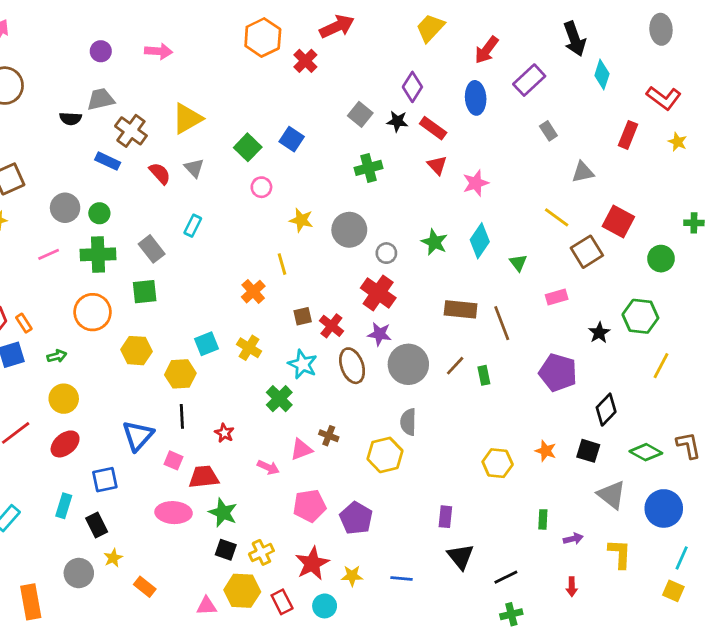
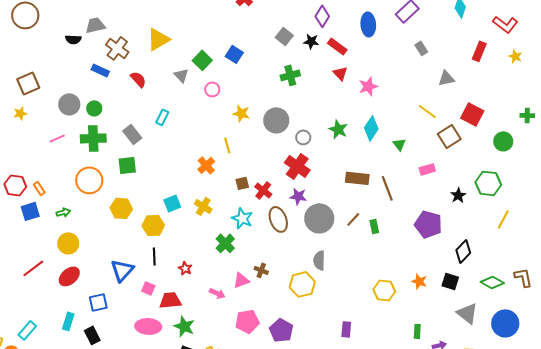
gray triangle: (194, 168) -> (181, 75), moved

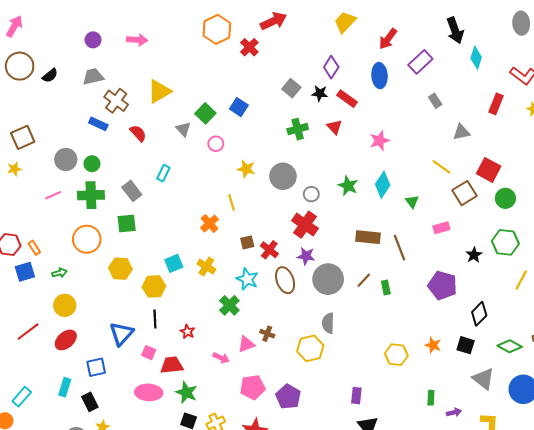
black semicircle: (73, 39) -> (50, 76), moved, turned -42
red triangle: (340, 73) -> (334, 127), moved
green circle: (503, 141) -> (505, 198), moved

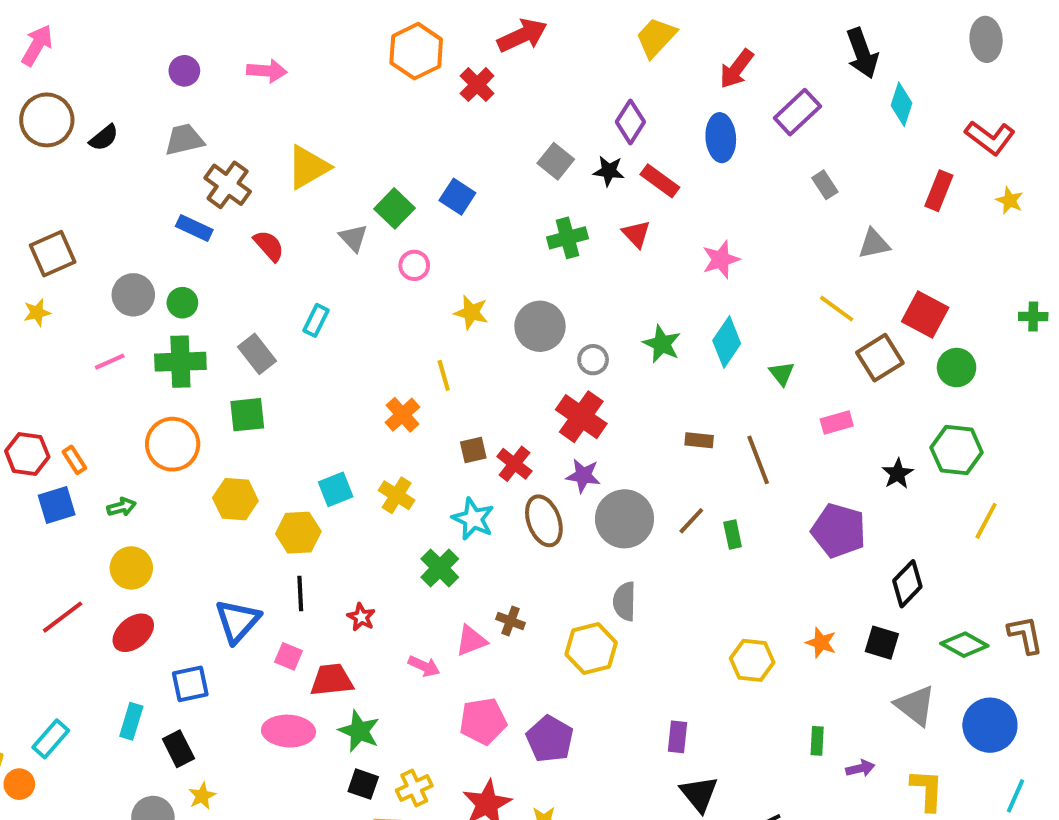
brown rectangle: (368, 237) -> (699, 440), size x0.6

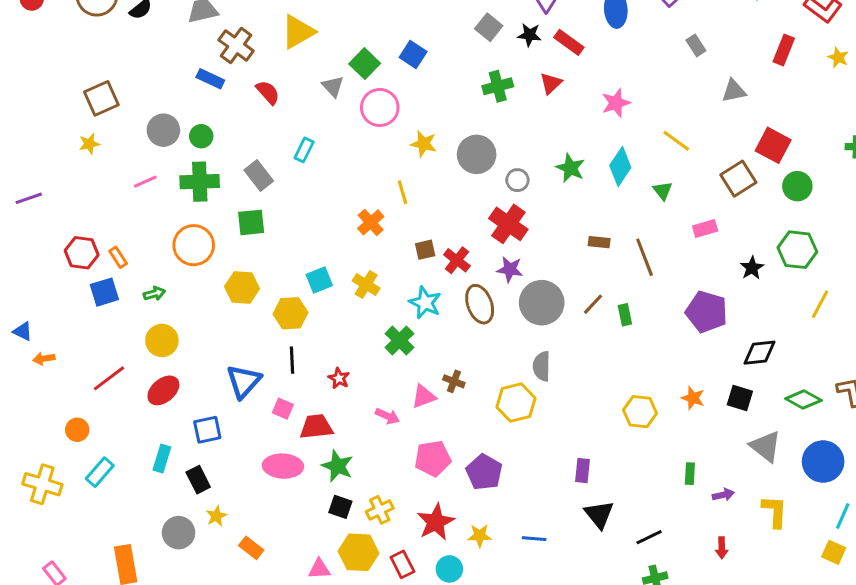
red triangle: (636, 234) -> (551, 83), turned 30
pink circle: (414, 265) -> (380, 107), size x1.6
yellow line: (837, 309) -> (676, 141), moved
black diamond: (907, 584) -> (760, 353), turned 40
orange circle: (19, 784) -> (77, 430), moved

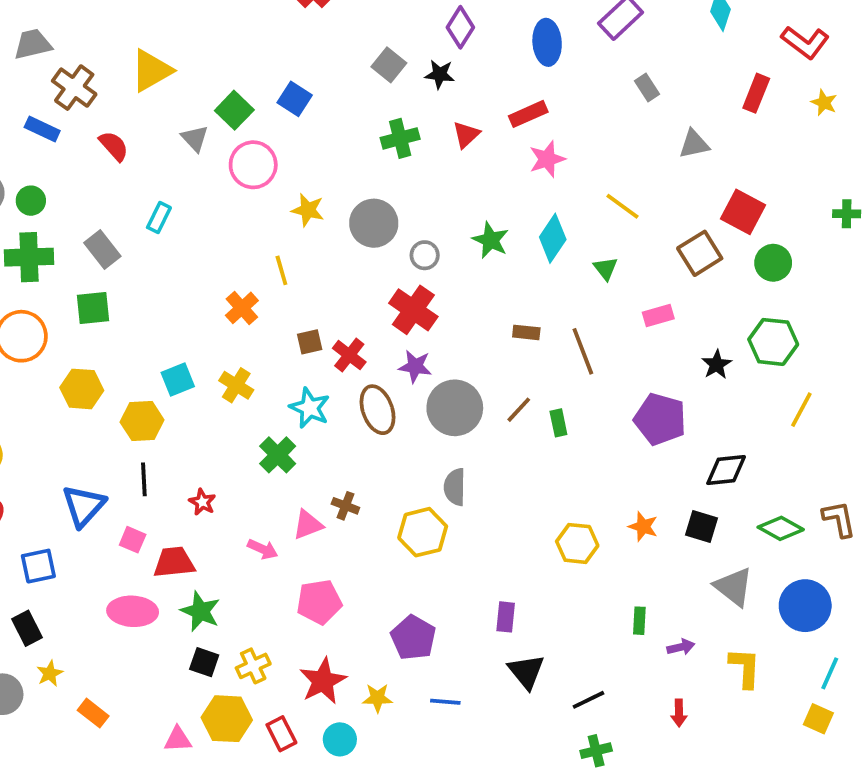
red rectangle: (569, 42) -> (528, 114), moved, turned -60
purple pentagon: (484, 472) -> (413, 638), moved

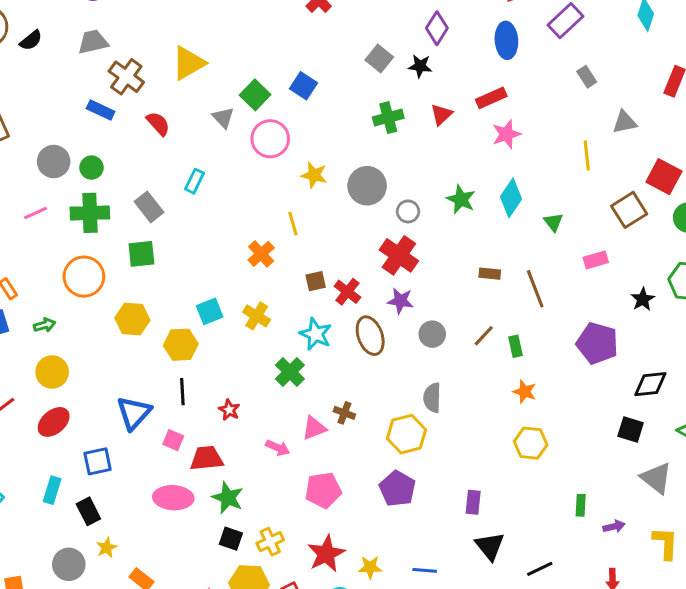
yellow line: (622, 206) -> (587, 155), moved, turned 48
gray circle: (455, 408) -> (432, 334), size x0.6
orange star: (643, 527) -> (525, 392), moved
purple pentagon: (413, 638) -> (397, 489), moved

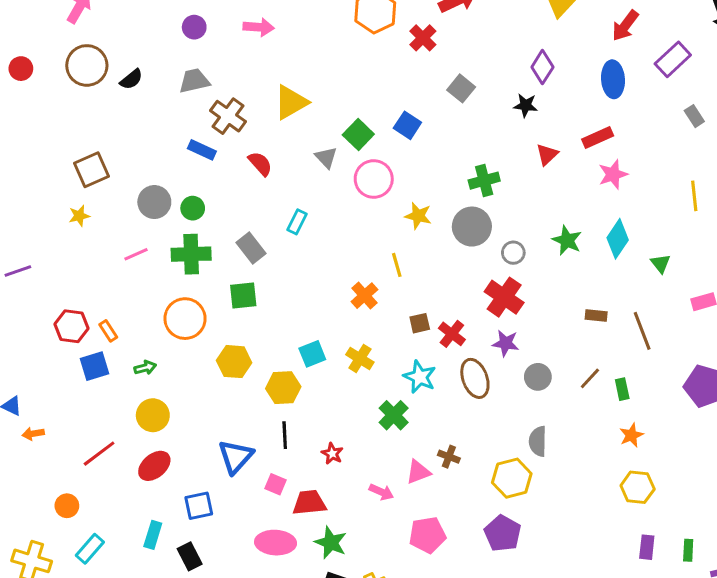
gray square: (379, 59) -> (461, 88), moved
green cross: (388, 118) -> (484, 181), moved
orange star: (525, 392) -> (631, 435), turned 30
purple rectangle: (473, 502) -> (647, 547), moved

